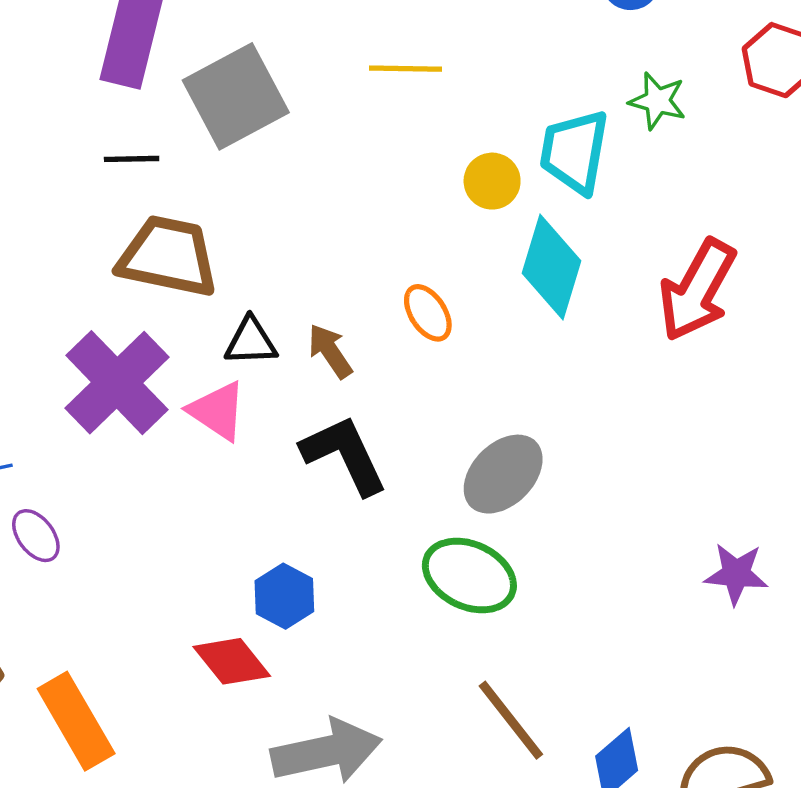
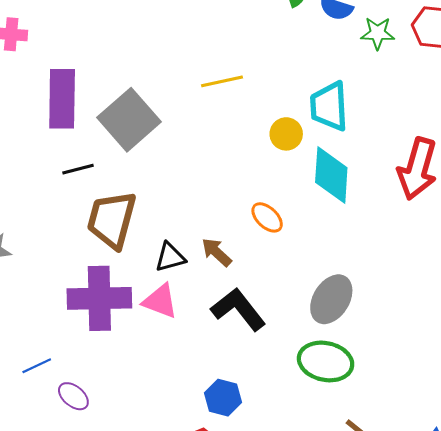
green star: (657, 101) -> (378, 33), moved
brown trapezoid: (168, 256) -> (112, 220), turned -74
purple cross: (117, 383) -> (99, 298), turned -34

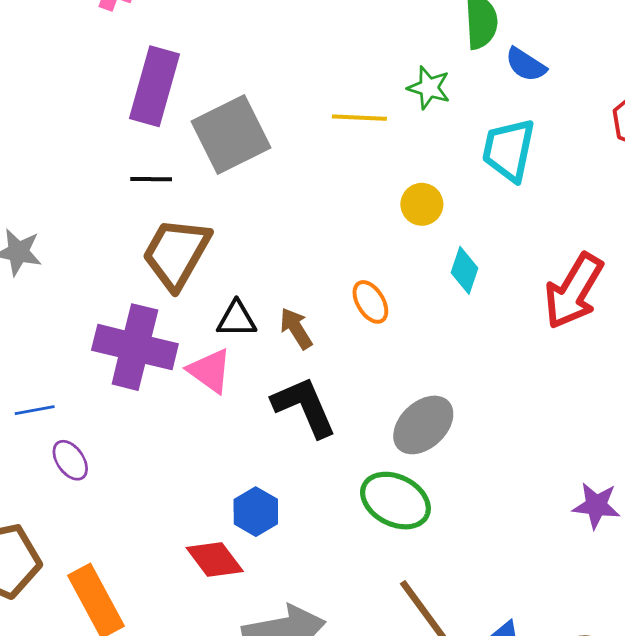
green star: (378, 33) -> (429, 88), moved
cyan trapezoid: (329, 106) -> (509, 150), moved
cyan diamond: (331, 175) -> (465, 270), size x0.6

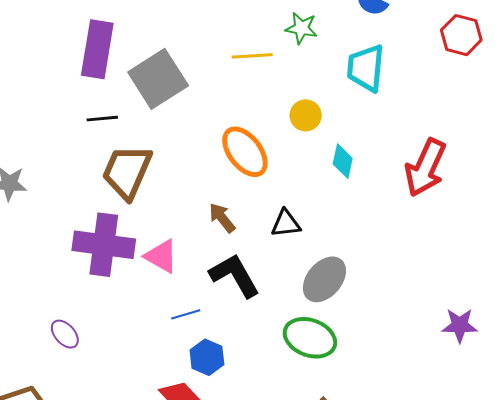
orange ellipse: (370, 302) -> (245, 152), moved, size x1.6
black triangle: (237, 319) -> (286, 224), moved
blue line: (35, 410) -> (186, 314), moved

